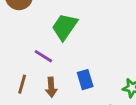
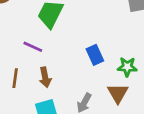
blue rectangle: (85, 80) -> (95, 55), moved

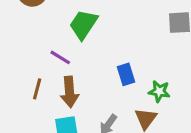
brown arrow: (45, 77) -> (70, 92), size x1.4

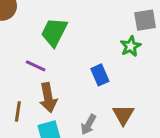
brown line: (37, 89) -> (18, 111), moved
green star: (159, 91) -> (131, 46), moved, turned -30

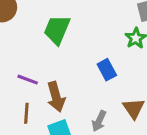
purple line: (36, 66) -> (28, 80), moved

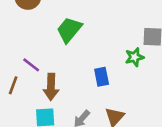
brown line: (26, 113) -> (13, 85), moved

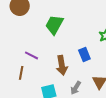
brown arrow: (51, 87) -> (62, 65), moved

